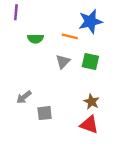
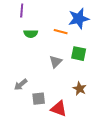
purple line: (16, 12) -> (22, 11), moved
gray triangle: (63, 62) -> (56, 62), moved
red triangle: (89, 125) -> (59, 109), moved

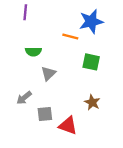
green semicircle: (31, 34) -> (33, 52), moved
gray triangle: (56, 62) -> (48, 74), moved

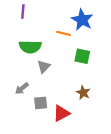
blue star: (91, 22) -> (82, 20), turned -30
green semicircle: (33, 52) -> (30, 47), size x1.5
red triangle: (68, 126) -> (61, 113), turned -48

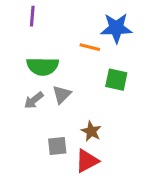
blue star: (82, 20) -> (116, 28), turned -30
gray arrow: (22, 88) -> (34, 100), moved
brown star: (83, 93) -> (91, 131), moved

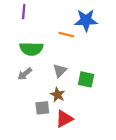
green square: (116, 80) -> (86, 79), moved
gray triangle: (62, 94) -> (60, 71), moved
brown star: (91, 131) -> (58, 95), moved

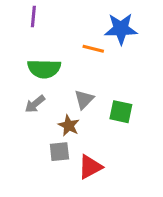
brown star: (58, 95) -> (69, 125), moved

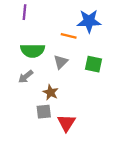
gray triangle: (84, 99) -> (61, 62), moved
green square: (121, 112) -> (94, 64), moved
red triangle: (90, 167) -> (66, 123), turned -30

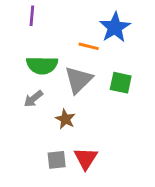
blue star: (89, 21) -> (115, 27), turned -30
gray triangle: (61, 62) -> (78, 80), size x1.5
gray square: (44, 112) -> (57, 160), moved

